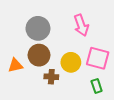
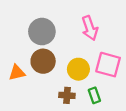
brown cross: (51, 77) -> (67, 95), moved
green rectangle: (97, 86) -> (94, 95), moved

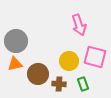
gray circle: (42, 32) -> (16, 41), moved
brown circle: (43, 61) -> (38, 74), moved

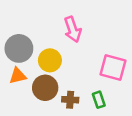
pink arrow: (79, 25) -> (73, 29), moved
yellow circle: (69, 61) -> (50, 60), moved

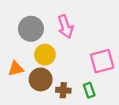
gray circle: (19, 48) -> (31, 29), moved
pink square: (113, 68) -> (102, 61), turned -30

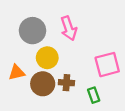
brown cross: (63, 90) -> (66, 83), moved

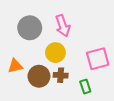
yellow circle: (47, 58) -> (55, 53), moved

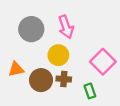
pink square: (98, 59) -> (103, 62), turned -30

